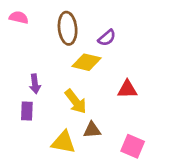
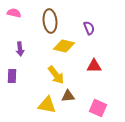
purple semicircle: (107, 38) -> (89, 28), moved, turned -72
purple arrow: (35, 84) -> (20, 49), moved
purple rectangle: (27, 111) -> (12, 76), moved

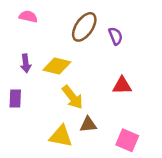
pink semicircle: (14, 13) -> (28, 17), moved
brown ellipse: (50, 21) -> (84, 27), moved, turned 40
yellow diamond: (64, 46) -> (57, 66), moved

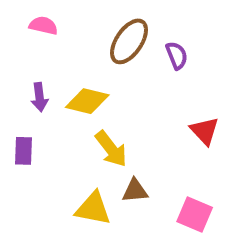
red triangle: (122, 86) -> (205, 131), moved, turned 48

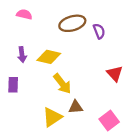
brown ellipse: (129, 41) -> (72, 23), turned 40
yellow triangle: (93, 209) -> (52, 117), turned -45
pink square: (195, 214) -> (109, 120), turned 30

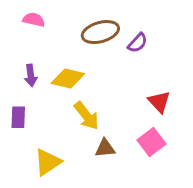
purple semicircle: (99, 31) -> (138, 43), turned 64
yellow triangle: (52, 117) -> (48, 162), moved
pink square: (109, 120) -> (151, 142), moved

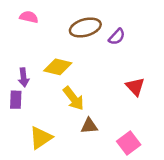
purple arrow: (31, 75) -> (24, 77), moved
pink square: (151, 142) -> (129, 143), moved

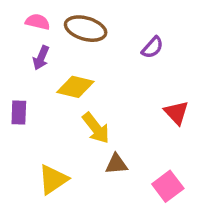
brown ellipse: (85, 28) -> (86, 29), moved, turned 32
purple arrow: (24, 77) -> (41, 58), moved, turned 30
purple rectangle: (16, 100) -> (19, 113), moved

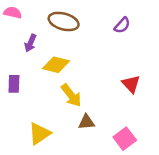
pink semicircle: (38, 22) -> (13, 13), moved
purple semicircle: (152, 47) -> (122, 25), moved

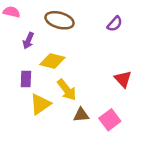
purple rectangle: (14, 84) -> (26, 79), moved
yellow triangle: (39, 134) -> (40, 104), moved
pink square: (125, 139) -> (110, 120), moved

